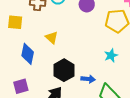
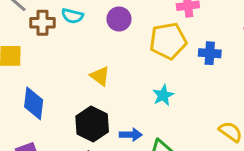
yellow triangle: (52, 38) -> (100, 76), moved

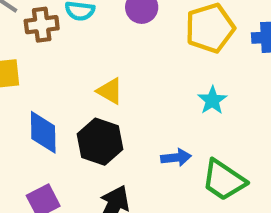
yellow triangle: (100, 76) -> (110, 91), moved
black hexagon: (92, 124) -> (100, 142), moved

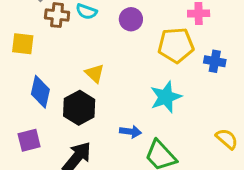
cyan star: (212, 100) -> (166, 97), size x1.5

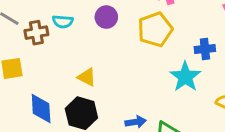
blue cross: (215, 61) -> (205, 49), moved
cyan star: (166, 97) -> (185, 77), moved

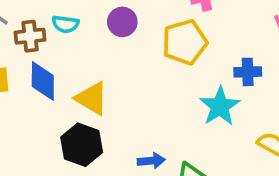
yellow triangle: (87, 77) -> (92, 98), size x1.4
blue diamond: (41, 109) -> (43, 81), moved

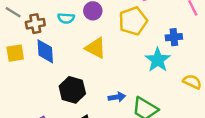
cyan semicircle: (65, 24) -> (66, 18), moved
yellow triangle: (92, 98) -> (96, 48), moved

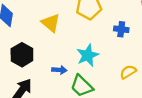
cyan star: (158, 60) -> (88, 55), moved
yellow semicircle: (192, 82) -> (128, 72), turned -70

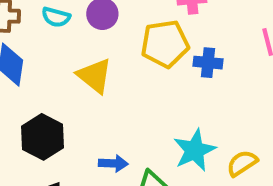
blue cross: (121, 29) -> (208, 63), moved
cyan star: (88, 55) -> (195, 150), moved

